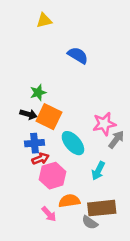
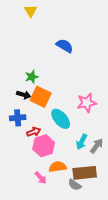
yellow triangle: (44, 20) -> (31, 11), moved, turned -48
gray arrow: (116, 139) -> (97, 146), moved
blue cross: (34, 143) -> (18, 118), moved

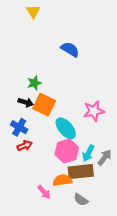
blue cross: (18, 118) -> (19, 127), turned 35
red arrow: (34, 132) -> (25, 146), moved
pink hexagon: (44, 146) -> (67, 151), moved
brown rectangle: (85, 173) -> (81, 172), moved

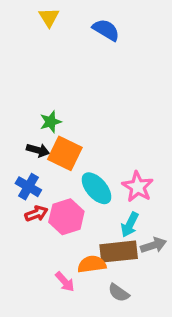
blue semicircle: (70, 49) -> (106, 30), moved
pink star: (94, 111) -> (138, 187), moved, turned -30
pink hexagon: (67, 151) -> (66, 217), moved
gray arrow: (105, 158) -> (153, 245), moved, turned 35

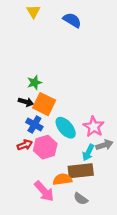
blue cross: (28, 187) -> (34, 124), moved
gray arrow: (153, 245) -> (104, 145), moved
pink arrow: (65, 282) -> (44, 191), size x1.5

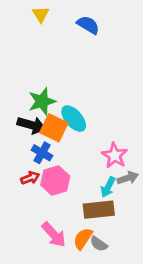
green star: (34, 83) -> (42, 101), size x1.5
black arrow: (26, 102) -> (31, 125), size x1.5
cyan ellipse: (66, 128) -> (74, 119), moved
orange semicircle: (62, 179) -> (83, 239), moved, turned -48

